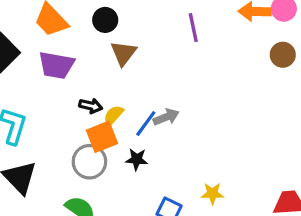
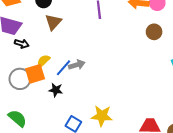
black arrow: (91, 106) -> (22, 44), moved
gray circle: (89, 162) -> (20, 79), moved
yellow star: (212, 194) -> (102, 116), size x1.5

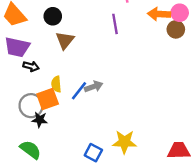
brown circle: (154, 32) -> (176, 29), moved
yellow semicircle: (43, 61) -> (56, 84), turned -48
black star: (56, 90) -> (40, 120), moved

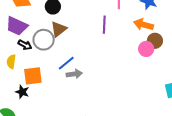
pink circle: (180, 13) -> (146, 49), moved
yellow semicircle: (56, 84) -> (11, 62), moved
blue line: (79, 91) -> (66, 63), moved
gray circle: (31, 106) -> (44, 40), moved

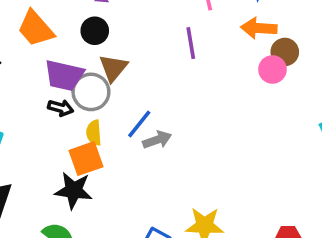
purple trapezoid: (17, 26) -> (64, 75), moved
yellow semicircle: (11, 62) -> (94, 133), moved
black star: (22, 92) -> (74, 190), size x1.5

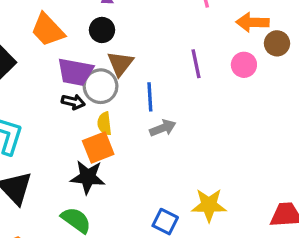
purple line: (191, 43) -> (196, 64), moved
pink circle: (272, 69) -> (244, 65), moved
blue line: (139, 124) -> (150, 97), moved, turned -40

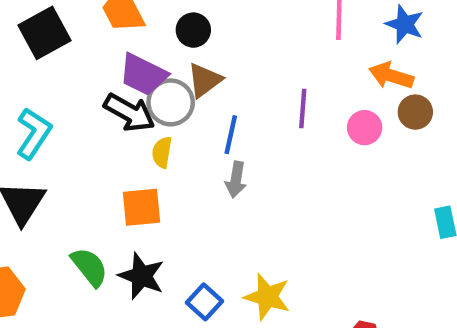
black arrow: (73, 102) -> (129, 113), size x1.6
gray arrow: (163, 128) -> (236, 180), turned 105
orange square: (98, 148) -> (141, 207), moved
black star: (88, 177) -> (141, 276), moved

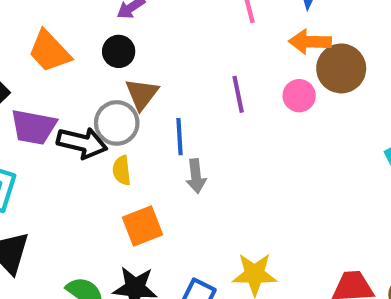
purple trapezoid: (143, 75) -> (33, 127), moved
brown circle: (415, 112) -> (341, 68), size x1.5
orange square: (141, 207) -> (143, 226), moved

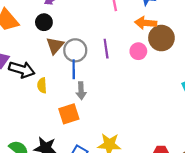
gray circle: (117, 123) -> (75, 50), moved
orange square: (143, 226) -> (69, 114), moved

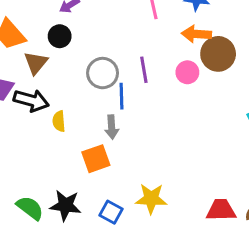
brown triangle: (55, 46) -> (36, 63), moved
blue line: (74, 69) -> (122, 96), moved

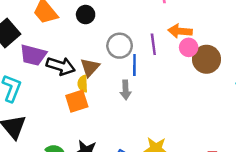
orange arrow: (196, 34) -> (180, 31), moved
brown circle: (218, 54) -> (207, 59), moved
brown triangle: (36, 63) -> (90, 67), moved
orange square: (96, 159) -> (77, 101), moved

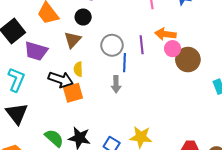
black arrow: (61, 66) -> (61, 80), moved
brown triangle: (90, 67) -> (73, 40), moved
yellow semicircle: (83, 84) -> (78, 69), moved

